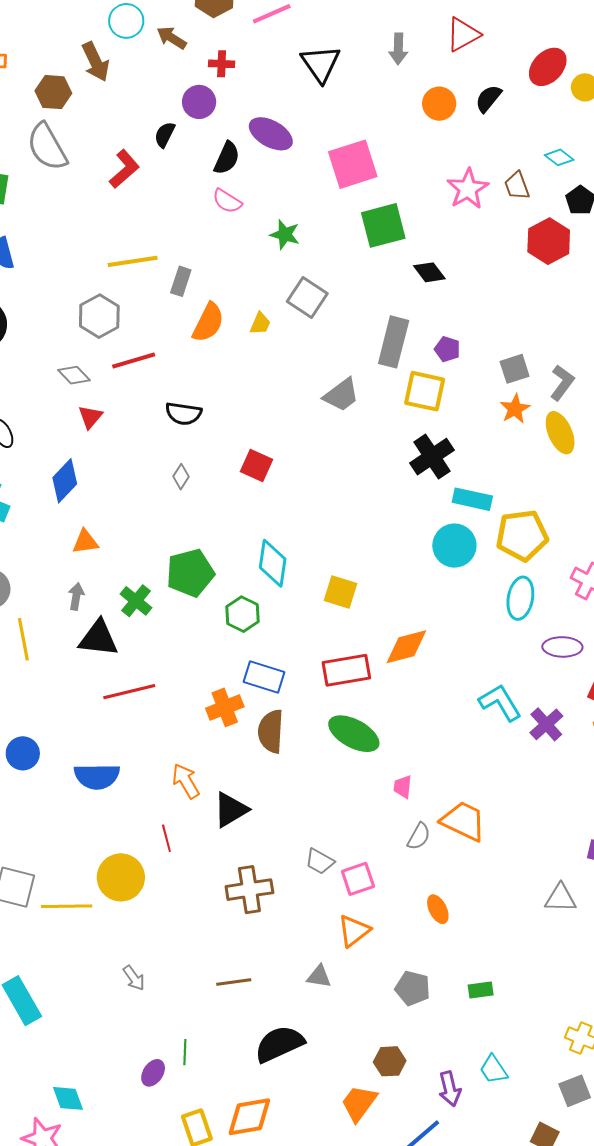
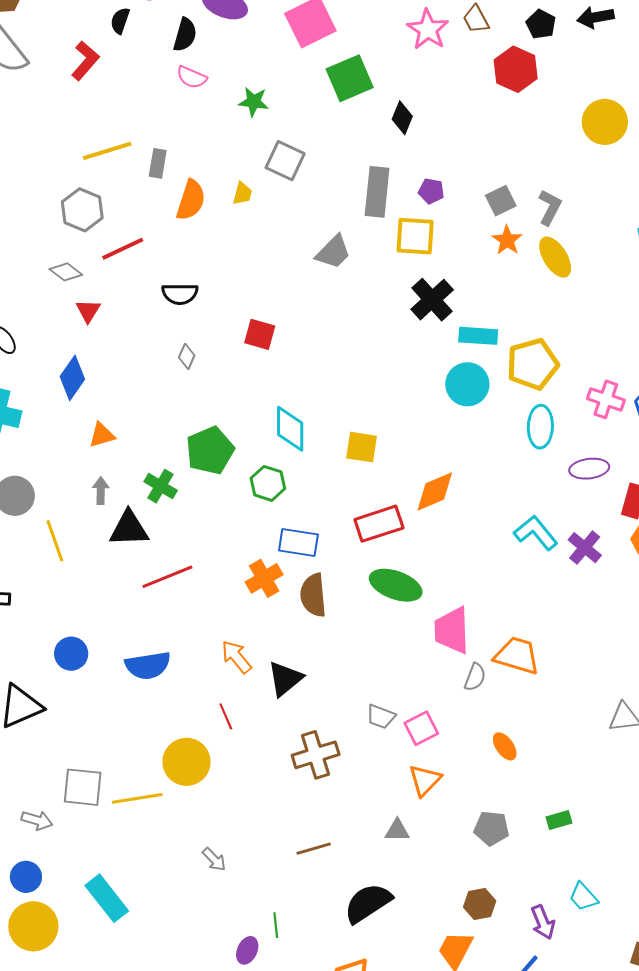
black diamond: (429, 272) -> (402, 118), turned 68
pink trapezoid: (403, 787) -> (452, 630), size x2.0

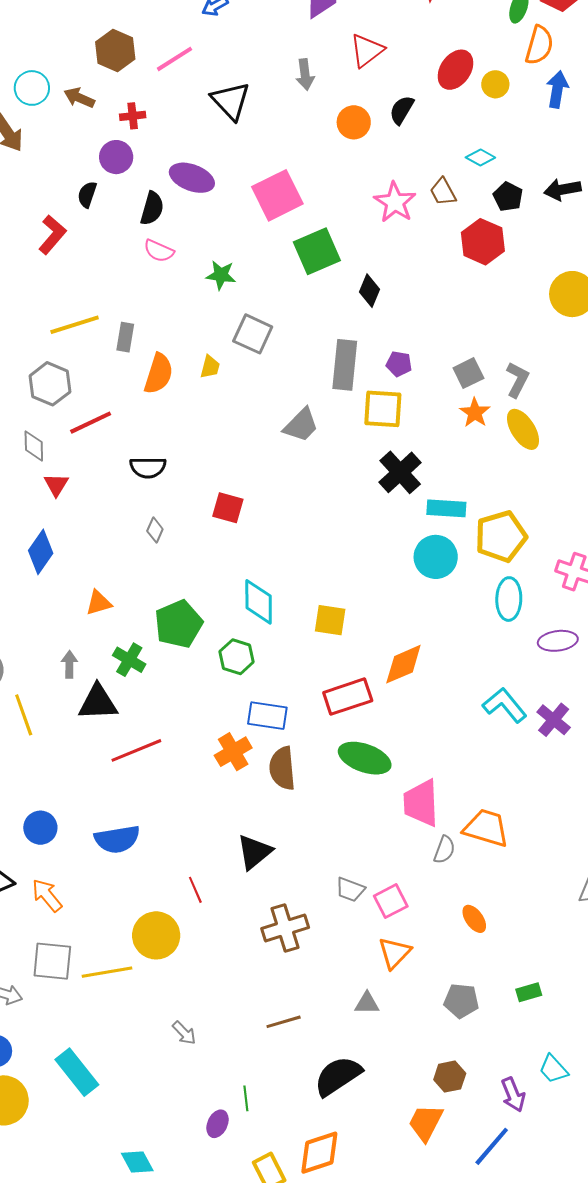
gray diamond: (66, 272) -> (34, 446), turned 52
orange triangle: (102, 435) -> (99, 603), moved
orange arrow: (236, 657) -> (47, 895), moved

